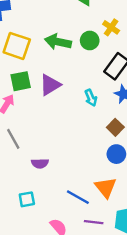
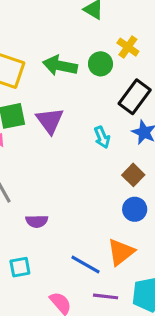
purple triangle: (50, 85) -> (50, 121), turned -35
orange triangle: (106, 187) -> (121, 252), turned 30

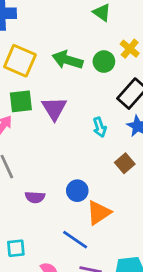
blue circle: (135, 209) -> (77, 191), moved
orange triangle: (121, 252) -> (99, 213), moved
cyan square: (20, 267) -> (16, 248), moved

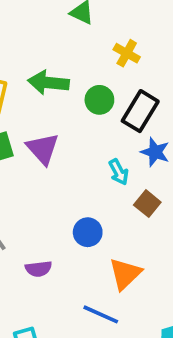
green circle: (104, 62) -> (99, 100), moved
cyan arrow: (100, 127) -> (119, 172), moved
blue circle: (77, 191) -> (88, 232), moved

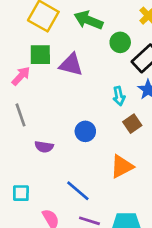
purple triangle: (43, 149) -> (71, 65), turned -50
orange triangle: (125, 274) -> (122, 166), moved

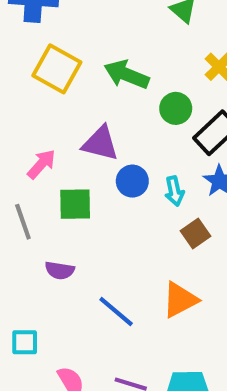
green square: (40, 55) -> (75, 204), moved
pink arrow: (21, 76) -> (41, 164), moved
blue circle: (85, 131) -> (132, 181), moved
blue line: (78, 191) -> (116, 312), moved

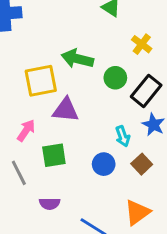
yellow square: (57, 69) -> (41, 81), moved, turned -32
blue circle: (132, 181) -> (104, 164), moved

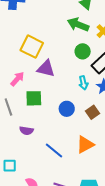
green arrow: (77, 59) -> (78, 25), moved
yellow square: (41, 81) -> (32, 47), turned 30
cyan arrow: (123, 136) -> (83, 83), moved

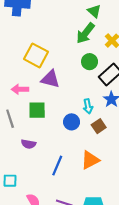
green arrow: (78, 25) -> (85, 33), turned -75
pink arrow: (17, 79) -> (20, 89), turned -133
cyan arrow: (83, 83) -> (88, 106), moved
blue line: (54, 150) -> (57, 166), turned 72

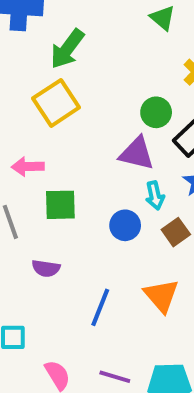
green arrow: (85, 33) -> (67, 49), moved
yellow square: (36, 55) -> (56, 103), turned 30
purple triangle: (50, 79) -> (137, 153), moved
orange triangle: (90, 160) -> (161, 296), turned -42

